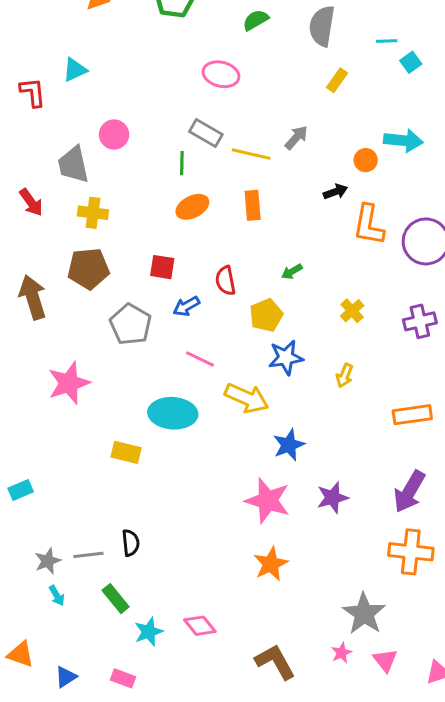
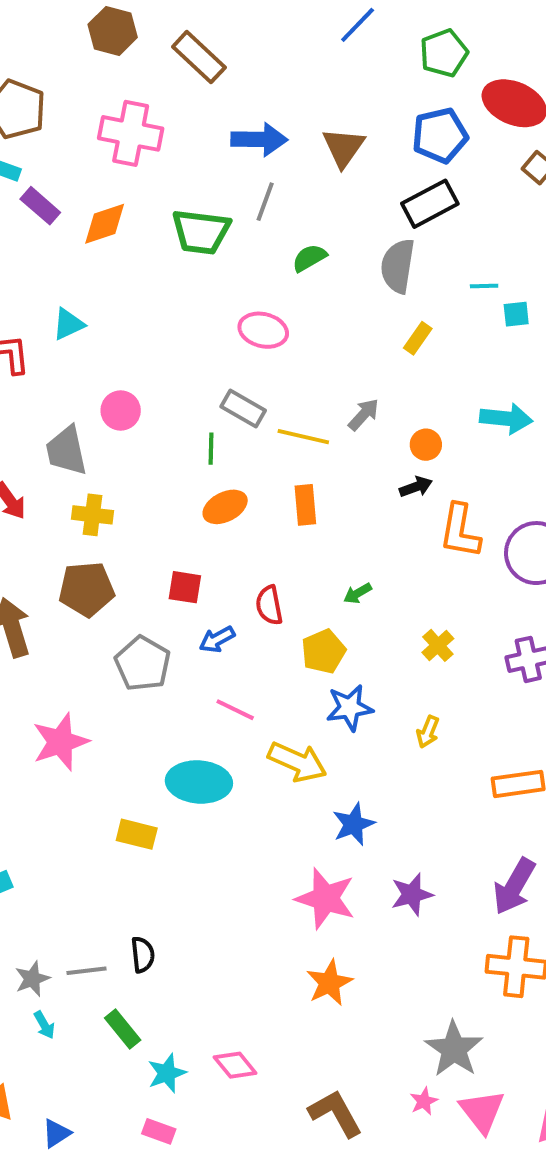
cyan square: (411, 62) -> (516, 314), turned 30
orange circle: (366, 160) -> (426, 445), moved
pink triangle: (385, 660) -> (482, 1111), size x1.4
pink rectangle: (123, 678) -> (159, 1131), moved

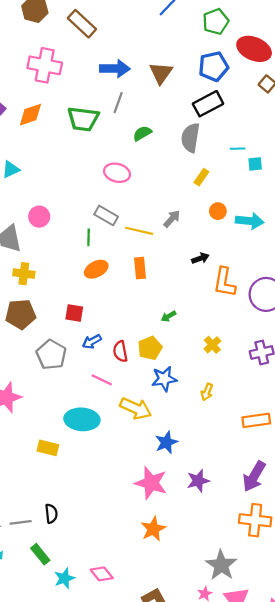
orange circle: (426, 445) -> (218, 211), moved
red semicircle: (269, 605) -> (120, 351), moved

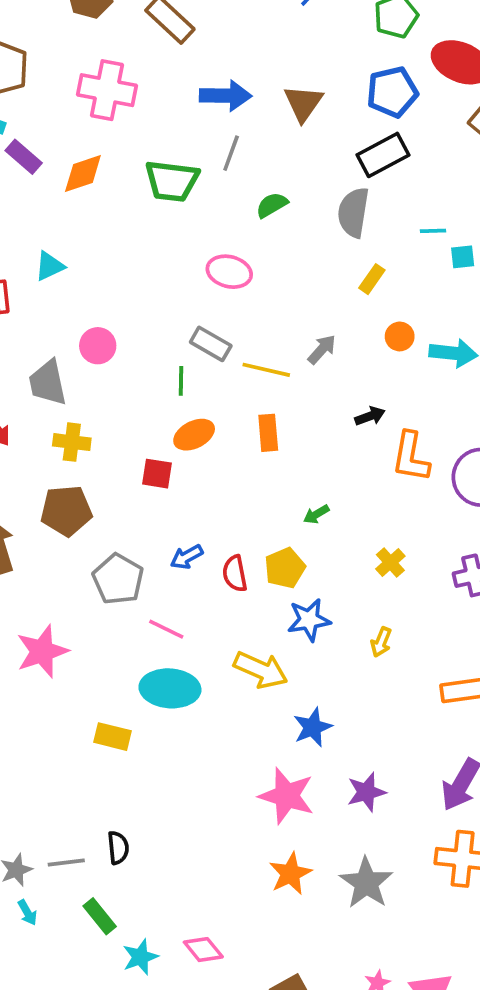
red square: (74, 313) -> (157, 474), moved
pink line: (102, 380) -> (166, 629), moved
gray star: (221, 565) -> (366, 883), moved

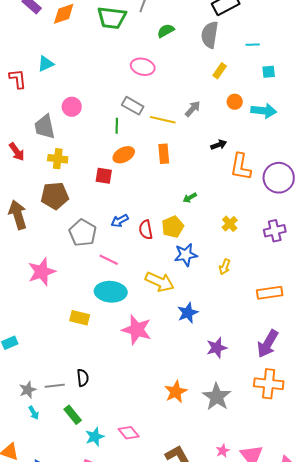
cyan square: (463, 257) -> (269, 72), moved
pink star: (287, 796) -> (137, 330), moved

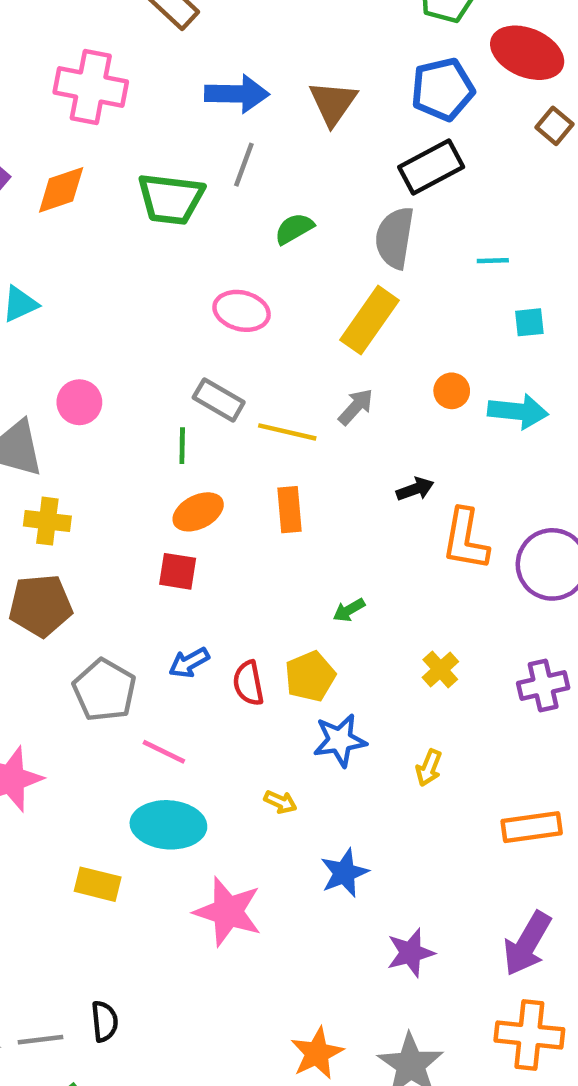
yellow rectangle: (220, 71) -> (369, 320), moved, size x1.8
red square: (104, 176) -> (178, 571), moved
yellow arrow: (160, 282) -> (280, 802), size x0.5

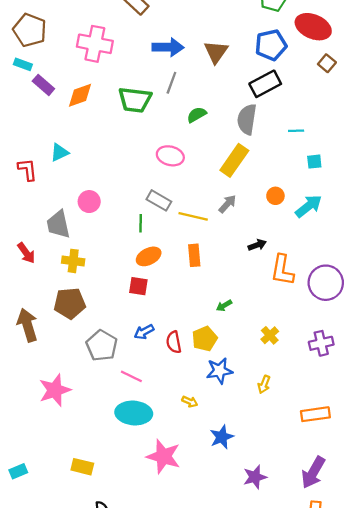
cyan arrow: (518, 411) -> (309, 206), turned -44
yellow rectangle: (98, 884) -> (82, 467), moved

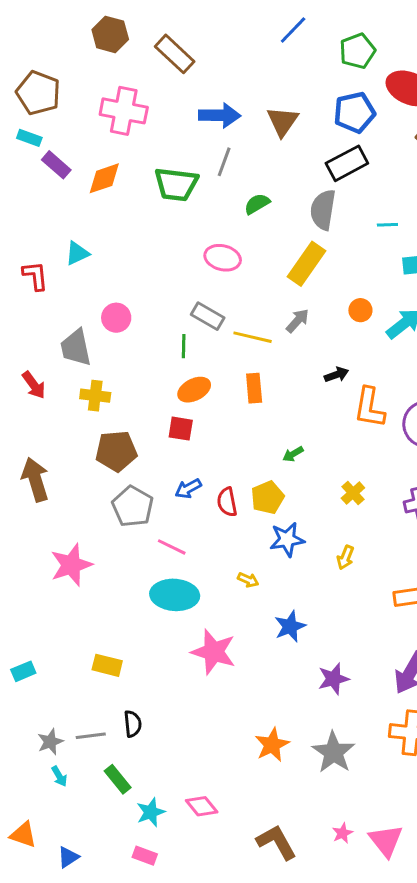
brown pentagon: (70, 303) -> (116, 451), moved

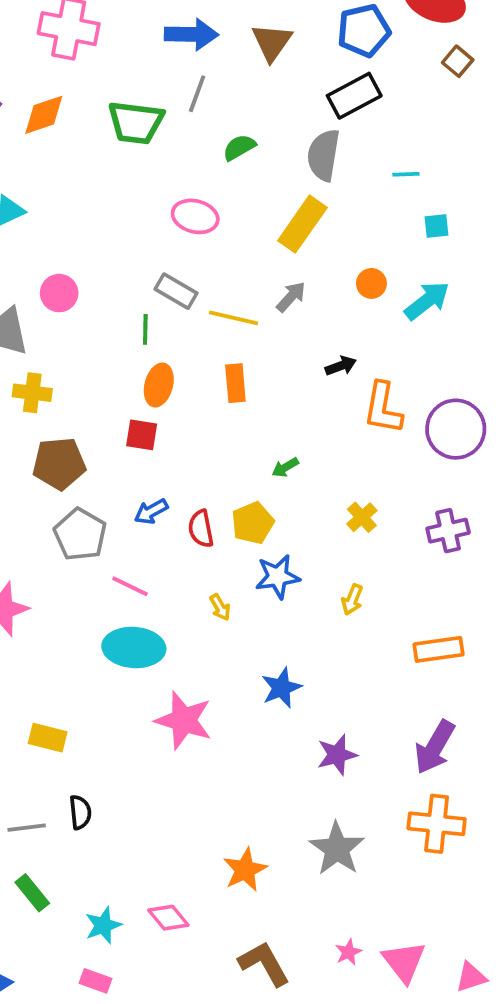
orange ellipse: (194, 390) -> (159, 385), turned -48
yellow arrow: (248, 580) -> (220, 607), moved, turned 36
orange star: (272, 745) -> (245, 870), moved
green rectangle: (118, 779) -> (32, 893), moved

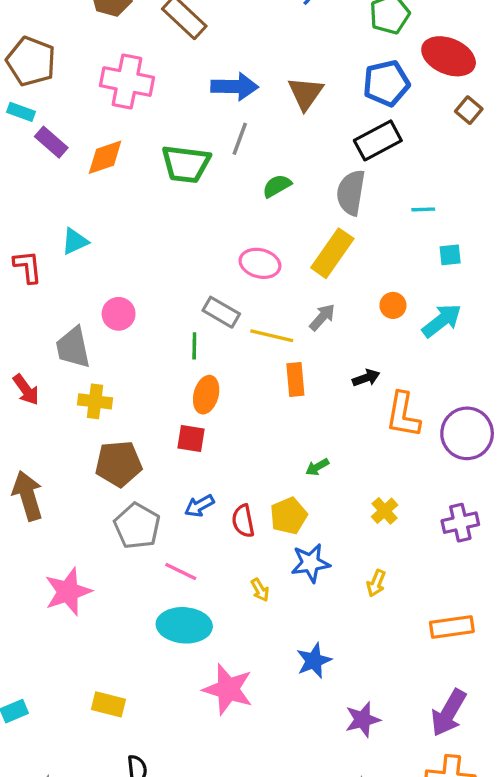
pink ellipse: (195, 216) -> (260, 263), moved
orange rectangle: (235, 383) -> (295, 379), moved

